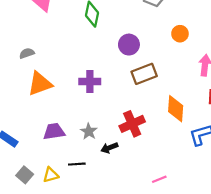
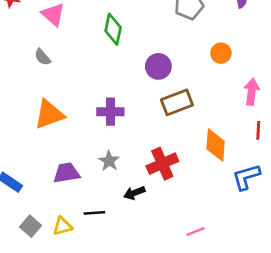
gray semicircle: (27, 53) -> (43, 57), moved, turned -112
gray star: (89, 131) -> (109, 161), moved

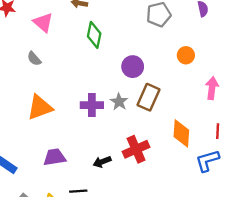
brown rectangle: (177, 102) -> (148, 97), turned -45
red line: (258, 130) -> (218, 131), moved
gray star: (109, 161) -> (119, 102), moved
black arrow: (134, 193) -> (102, 162), moved

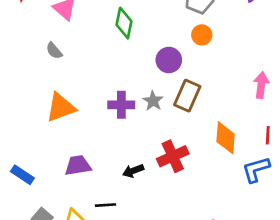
orange circle: (186, 55) -> (202, 35), moved

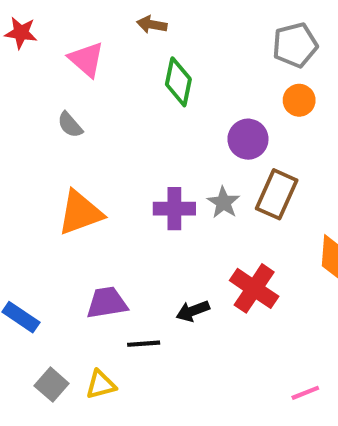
red cross: (173, 156) -> (254, 288), turned -32
black line: (106, 205) -> (144, 344), moved

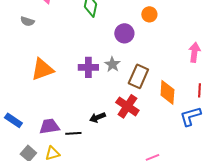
gray semicircle: (70, 125) -> (27, 21), moved, turned -32
brown rectangle: (277, 194) -> (138, 76), moved
purple trapezoid: (107, 303) -> (49, 126), moved

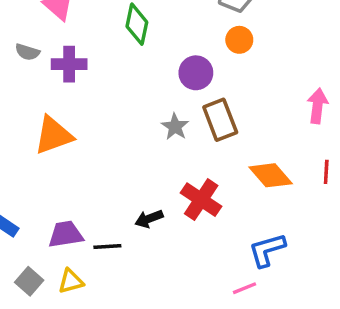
purple cross: (88, 67) -> (69, 64), moved
brown rectangle: (138, 76) -> (220, 120), moved, turned -45
orange diamond: (167, 92) -> (271, 175), turned -45
blue L-shape: (190, 116) -> (267, 250), moved

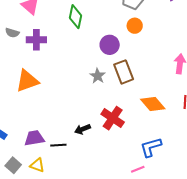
yellow triangle: (71, 281) -> (37, 165), turned 35

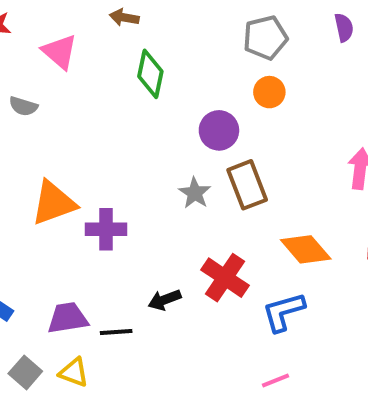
purple cross: (36, 40) -> (106, 229), moved
blue L-shape: (151, 147) -> (283, 312), moved

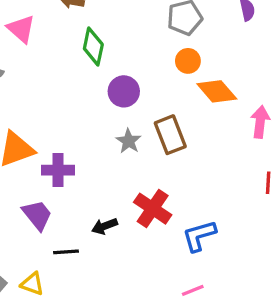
purple circle: (219, 130) -> (124, 91), moved
orange diamond: (306, 249) -> (217, 91), moved
purple trapezoid: (68, 318) -> (37, 215), moved, turned 60

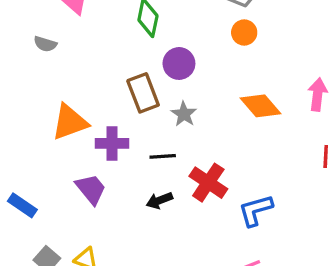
orange diamond: (217, 91) -> (260, 106), moved
brown rectangle: (170, 135) -> (143, 93), moved
black line: (66, 252) -> (163, 156), moved

